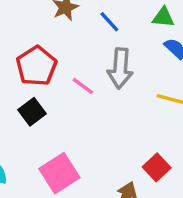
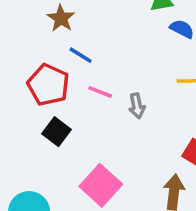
blue line: (109, 22) -> (81, 55), moved
gray arrow: (120, 68) -> (137, 106), moved, size x0.6

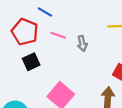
black square: (57, 132) -> (31, 62), turned 30

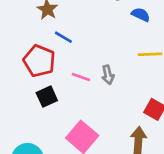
pink line: (58, 35) -> (81, 77), moved

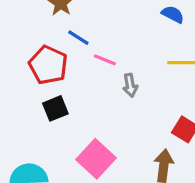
pink line: (81, 77) -> (105, 60), moved

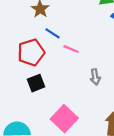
red pentagon: (48, 65) -> (31, 52), turned 30
gray arrow: (130, 85) -> (95, 77), moved

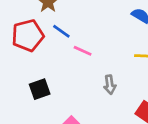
red pentagon: (31, 52) -> (28, 35), moved

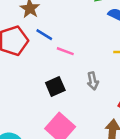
black square: (40, 89) -> (55, 87), moved

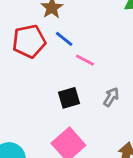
gray arrow: (93, 81) -> (111, 97), turned -144

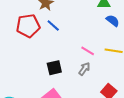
pink line: (85, 60) -> (88, 51), moved

